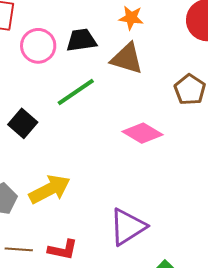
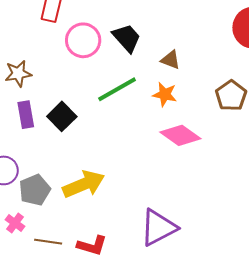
orange star: (131, 18) -> (165, 94), moved
black trapezoid: (81, 40) -> (127, 38), turned 52
brown triangle: (127, 59) -> (171, 60), size x0.6

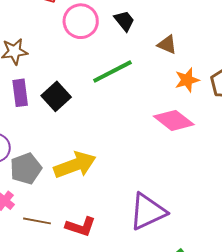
black trapezoid: (127, 38) -> (124, 21), size x0.7
orange star: (165, 94) -> (187, 80), moved, turned -30

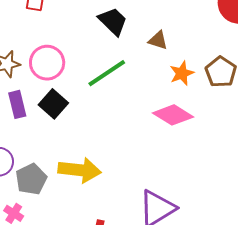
pink circle: (81, 21) -> (47, 63), moved
black trapezoid: (124, 21) -> (113, 21), size x1.4
yellow arrow: (75, 165) -> (80, 170), turned 33

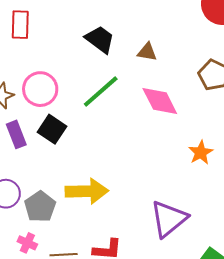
orange star: (182, 73) -> (201, 153), moved
pink diamond: (173, 115) -> (160, 101), moved, turned 39

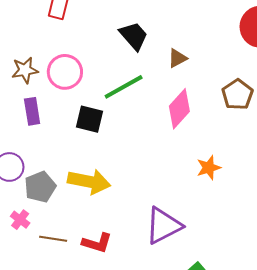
brown triangle: (147, 52) -> (177, 58), turned -50
pink diamond: (160, 101) -> (179, 109), turned 57
black square: (52, 129) -> (90, 119), moved, turned -32

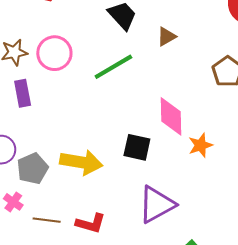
pink diamond: (179, 109) -> (171, 116), moved, turned -42
black square: (90, 119) -> (137, 147), moved

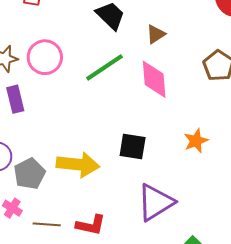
pink diamond: (171, 116) -> (154, 79), moved

